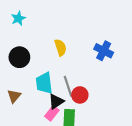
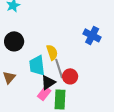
yellow semicircle: (60, 47) -> (52, 52), moved

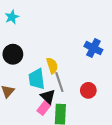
red circle: (70, 76) -> (88, 90), moved
black triangle: (48, 82) -> (48, 97), turned -42

